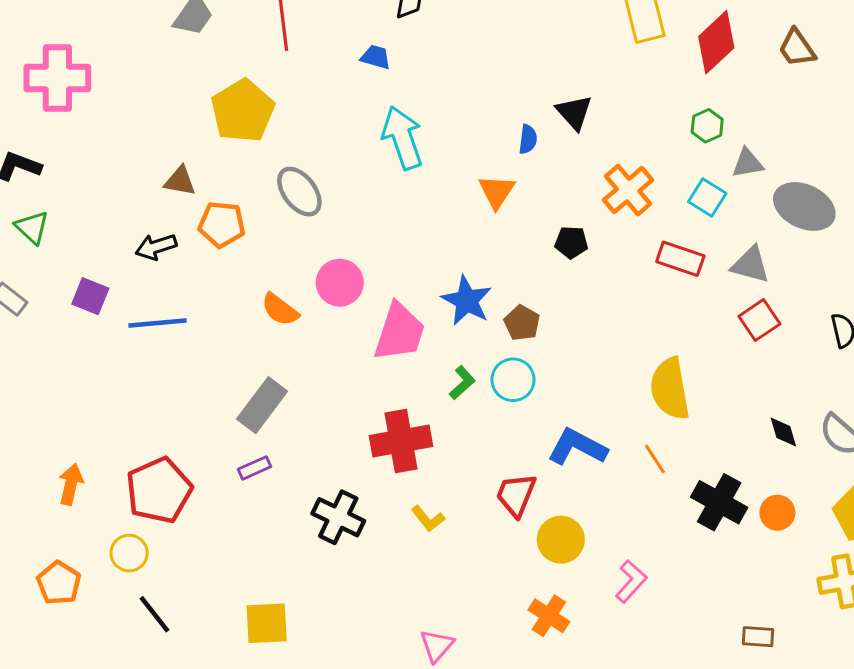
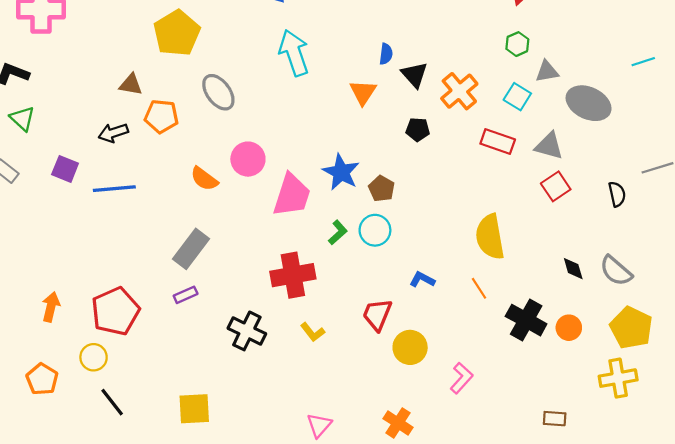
black triangle: (574, 112) -> (414, 75), moved
blue L-shape: (577, 447) -> (422, 280), size x0.6
orange cross: (549, 616) -> (398, 423), moved

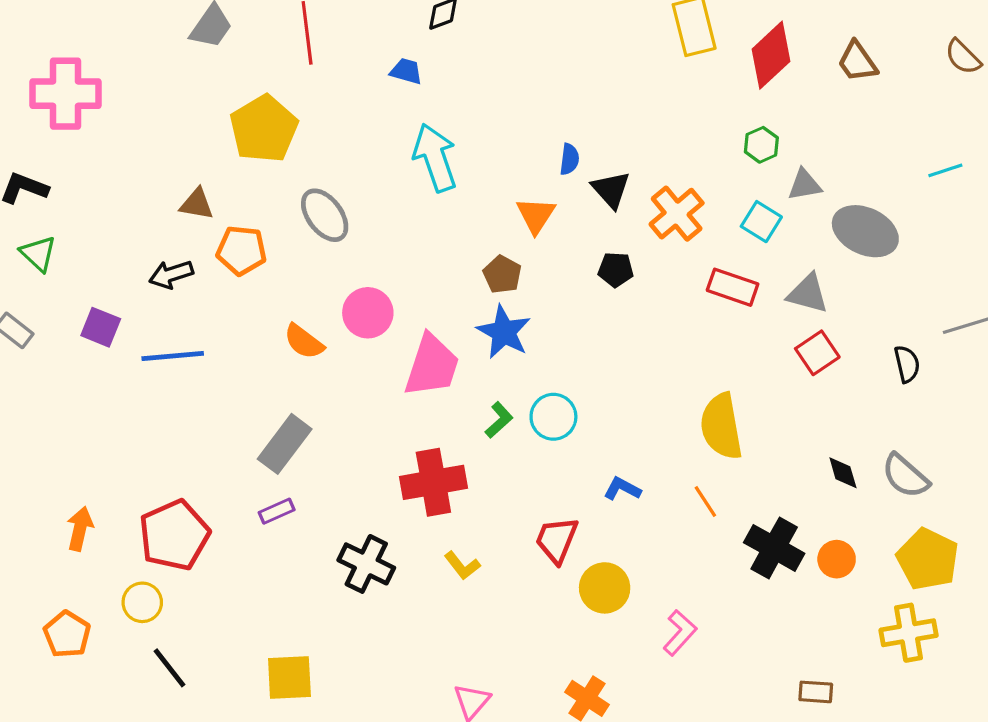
brown pentagon: (382, 189) -> (502, 274), moved

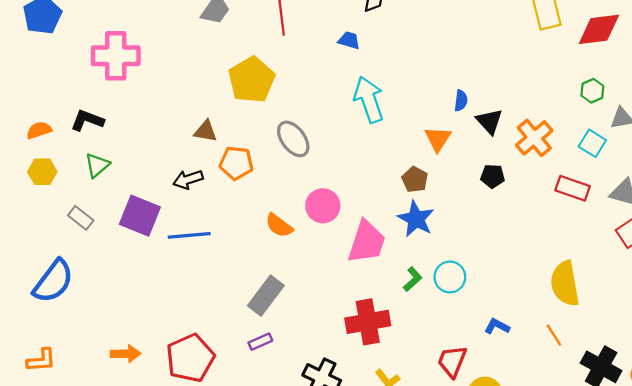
red diamond: (771, 55) -> (599, 29), turned 36
green triangle: (38, 254) -> (97, 165), turned 36
purple square: (101, 327) -> (140, 216), size x1.5
orange arrow: (80, 529) -> (126, 354), turned 76

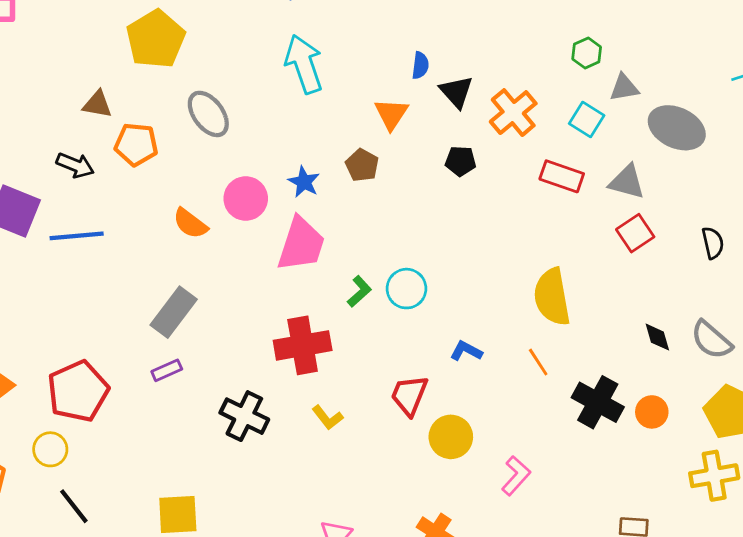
black arrow: (188, 179) -> (75, 165), turned -140
blue star: (416, 219) -> (304, 182), moved, size x0.7

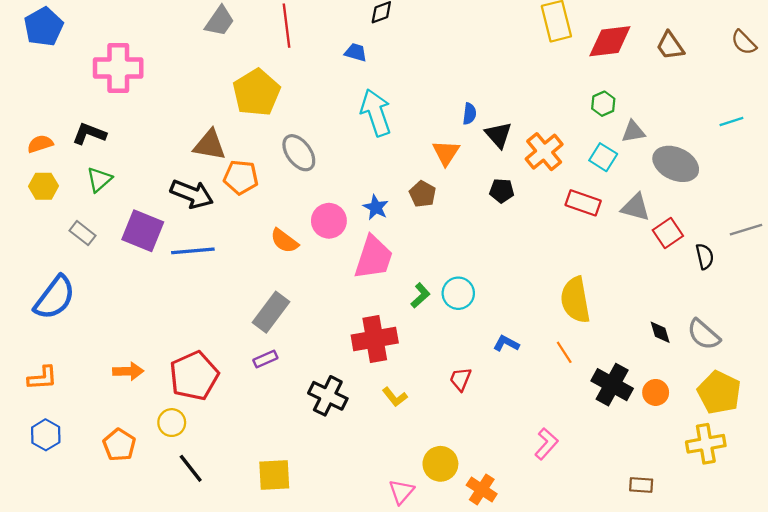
brown triangle: (97, 104) -> (210, 145), size x1.4
black arrow: (75, 165) -> (192, 194), size x1.4
red square: (635, 233) -> (668, 233), moved
red trapezoid: (409, 395) -> (461, 379), size x0.7
yellow circle: (451, 437) -> (440, 464), moved

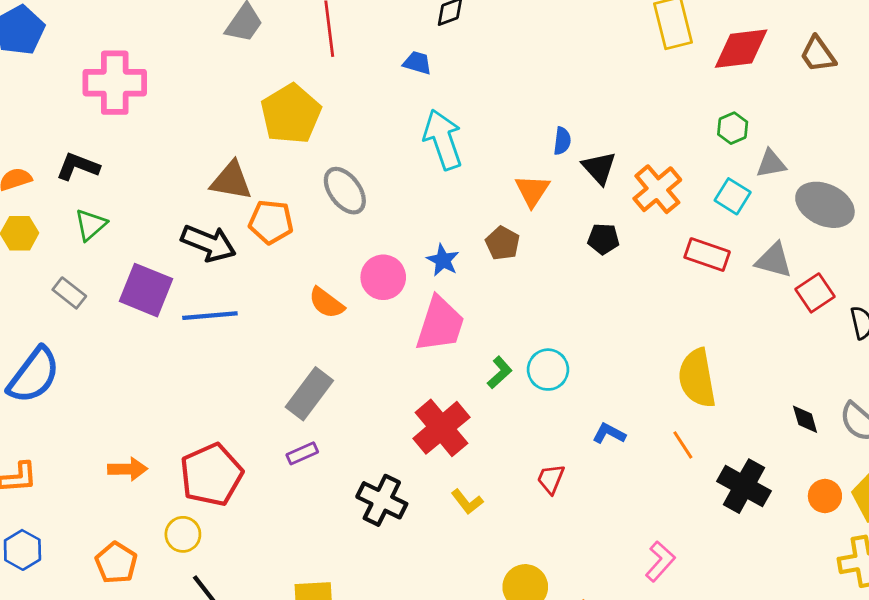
red cross: (375, 339) -> (441, 428), turned -30
orange circle: (656, 392) -> (825, 496), moved

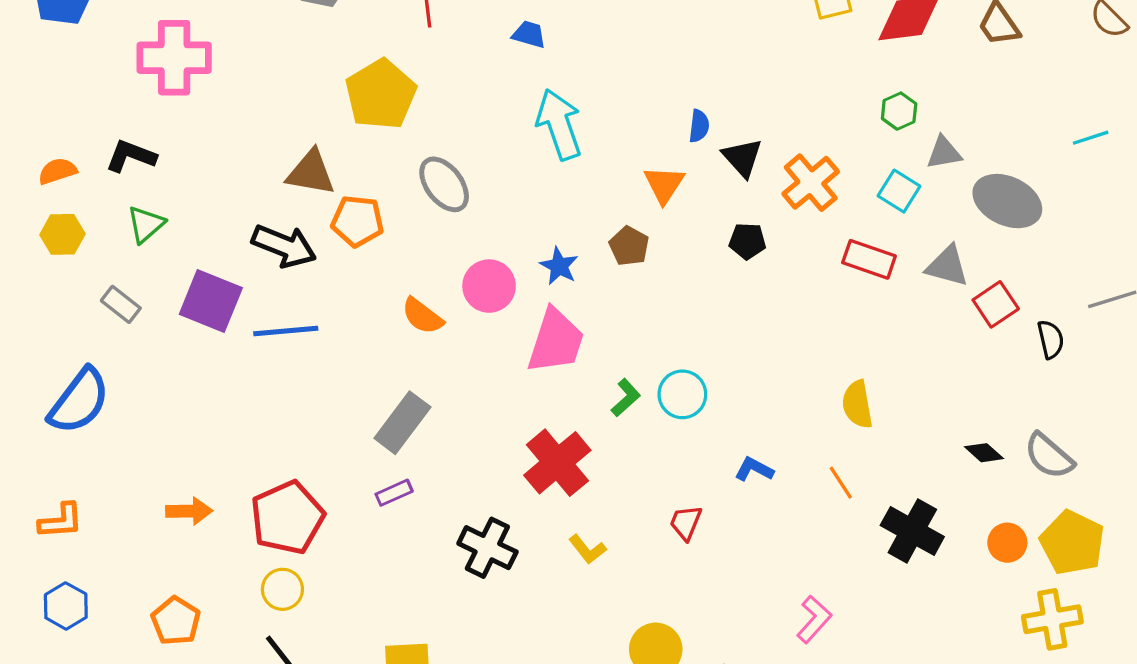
yellow semicircle: (697, 378) -> (857, 404), size x0.7
black diamond: (805, 419) -> (984, 453), turned -32
yellow circle: (183, 534) -> (282, 589), moved

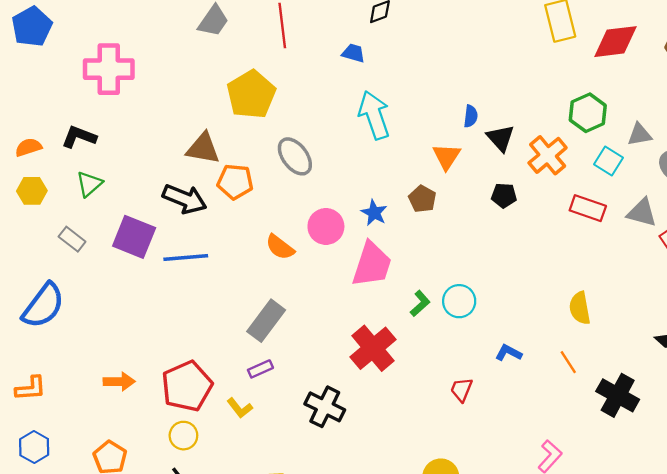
green hexagon: (899, 111) -> (588, 113), moved, size x1.5
yellow L-shape: (587, 549) -> (240, 408), moved

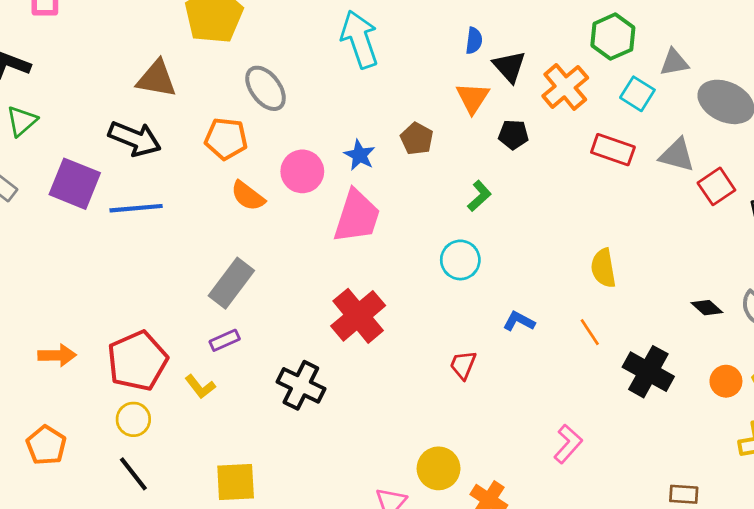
orange triangle: (447, 156) -> (473, 98), moved
orange pentagon: (235, 182) -> (226, 139), moved
green L-shape: (420, 303) -> (479, 196), moved

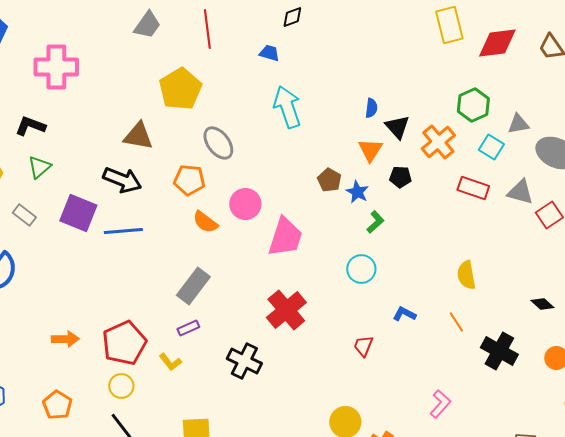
blue star: (360, 155) -> (357, 192), moved

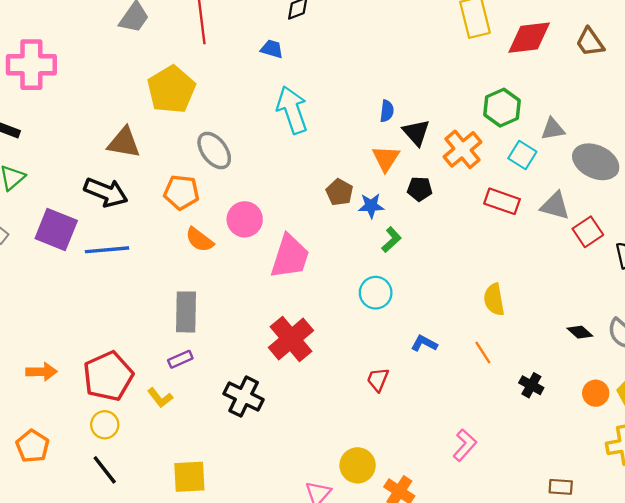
blue star: (357, 192) -> (371, 206), turned -30
gray rectangle: (193, 286) -> (186, 312), turned -36
black cross: (499, 351) -> (531, 385), size x0.6

